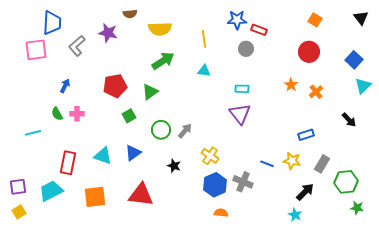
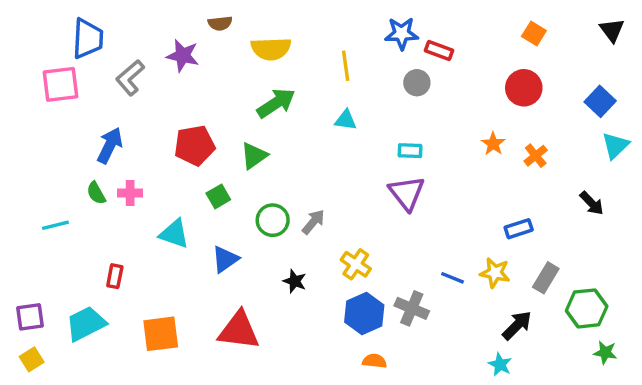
blue arrow: (65, 86) -> (110, 145), size x1.5
cyan triangle: (103, 156) -> (174, 234), moved
red rectangle: (68, 163) -> (115, 276), size x0.6

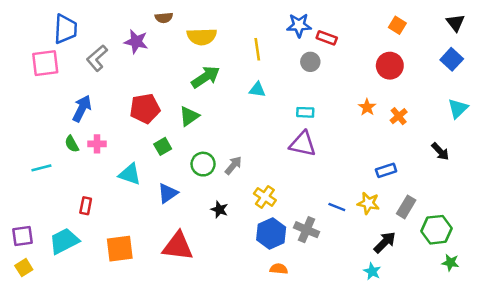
blue square: (600, 101) -> (452, 59), moved
purple triangle: (407, 193) -> (303, 144), turned -40

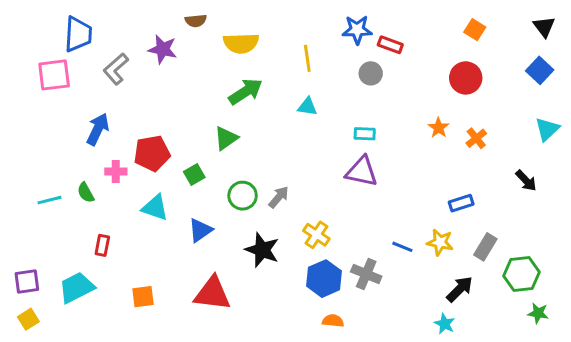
red pentagon: (145, 109) -> (152, 153), moved
green semicircle: (72, 144) -> (86, 193), moved
black star: (219, 210) -> (262, 250), size x1.6
orange square: (120, 249) -> (143, 297), size x0.7

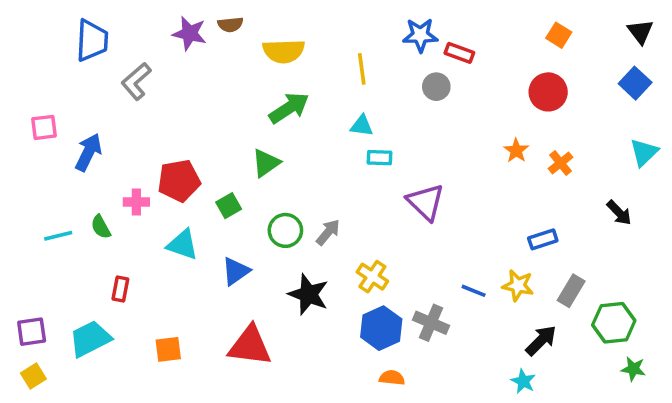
purple star: (163, 49) -> (190, 33), moved
pink square: (54, 75) -> (44, 127), moved, size x0.7
blue arrow: (98, 129) -> (88, 152), moved
cyan rectangle: (365, 134) -> (379, 158), moved
purple triangle: (362, 171) -> (426, 202), turned 32

